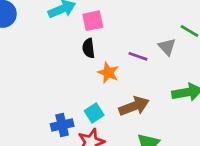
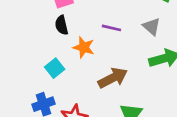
gray triangle: (167, 47) -> (152, 27), moved
cyan square: (94, 113) -> (55, 68), moved

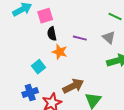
black semicircle: (62, 25) -> (52, 34), moved
brown arrow: (113, 78) -> (73, 86), moved

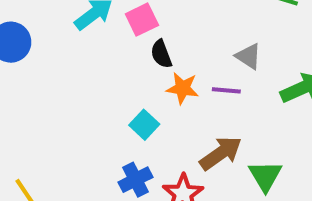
gray triangle: (109, 37) -> (248, 56), moved
purple line: (80, 38) -> (226, 90), moved

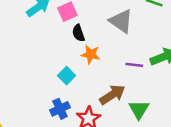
gray triangle: (248, 56) -> (121, 21), moved, size x1.5
purple line: (226, 90) -> (134, 65), moved

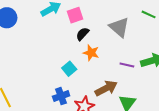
black semicircle: (78, 33) -> (83, 34), turned 56

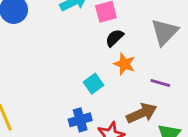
gray triangle: (119, 27) -> (165, 32), turned 30
purple line: (127, 65) -> (160, 83), moved

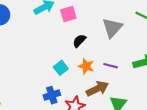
black semicircle: (114, 38) -> (79, 41), moved
orange star: (124, 64) -> (86, 66), moved

